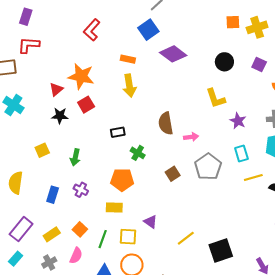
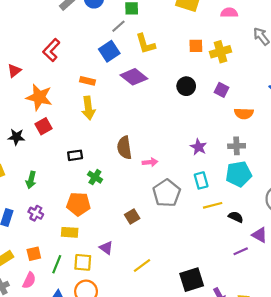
red triangle: (56, 89) -> (14, 71), moved
yellow L-shape: (216, 98) -> (145, 44), moved
brown square: (173, 174) -> (132, 217), moved
orange square: (80, 229) -> (34, 254), turned 32
black square: (221, 250) -> (192, 280), moved

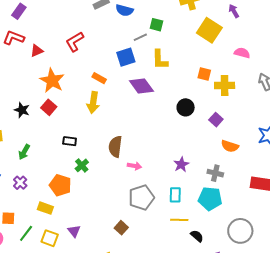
red square: (43, 126) -> (49, 107), turned -35
brown square: (132, 217) -> (121, 228), moved, turned -32

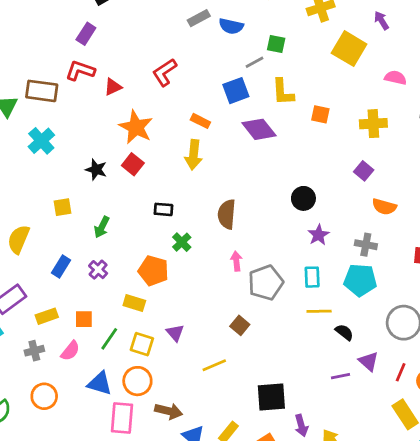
orange square: (204, 74) -> (320, 114), moved
black circle: (186, 107) -> (303, 198), moved
pink arrow: (134, 166) -> (236, 261), moved, turned -104

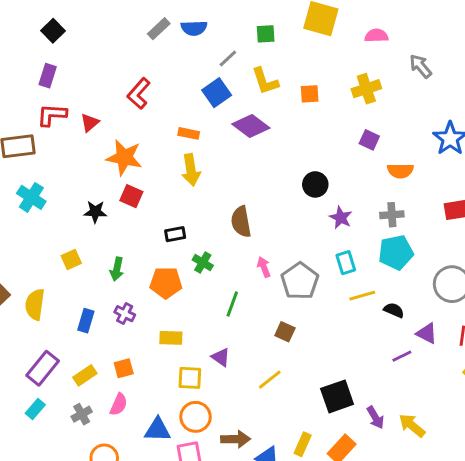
green square: (276, 44) -> (266, 34), moved
orange pentagon: (153, 271) -> (166, 283), moved
green line: (109, 339) -> (232, 304), moved

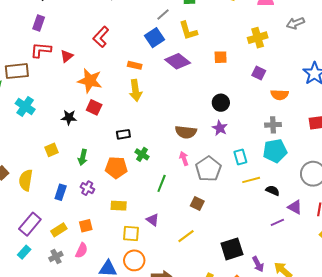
gray arrow: (421, 66) -> (295, 23), turned -72
orange square: (310, 94) -> (221, 57), moved
purple star: (341, 218) -> (220, 128), moved
brown semicircle: (241, 222) -> (186, 132), moved, turned -75

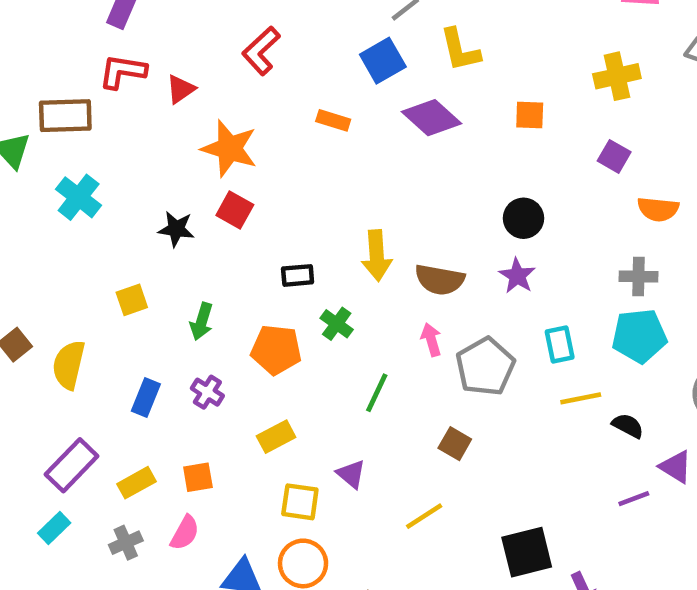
yellow arrow: (136, 90) -> (377, 255), moved
yellow rectangle: (119, 206) -> (276, 437), turned -35

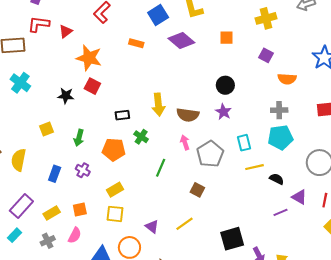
purple triangle: (351, 474) -> (152, 227), moved
yellow square: (300, 502) -> (115, 214), moved

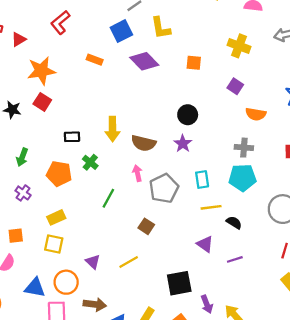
yellow cross: (266, 18) -> (239, 46), turned 30
orange star: (89, 58) -> (41, 71), turned -30
purple triangle: (299, 197) -> (205, 244), moved

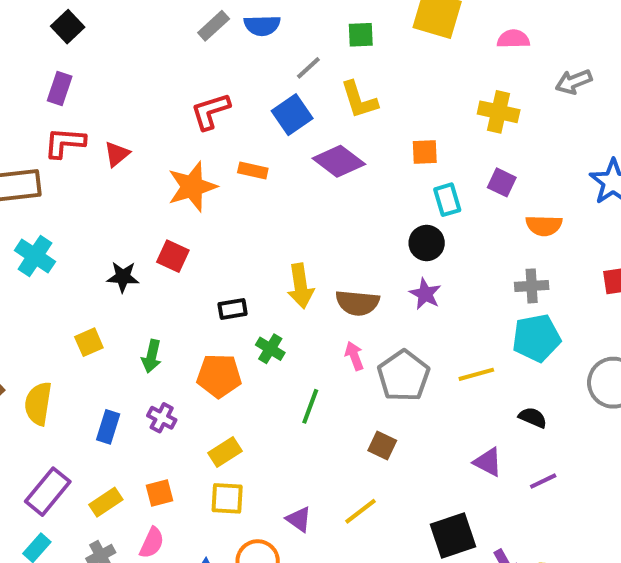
red L-shape: (60, 22) -> (211, 111), moved, turned 30
orange star: (41, 71) -> (192, 187), moved
cyan rectangle: (202, 179) -> (447, 200), moved
yellow line: (211, 207) -> (476, 374), moved

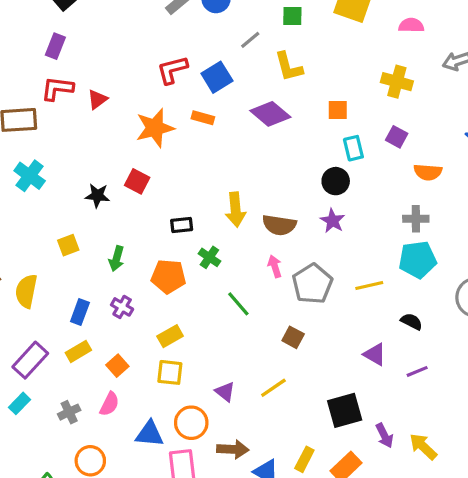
blue square: (292, 115) -> (217, 77), moved
green line: (310, 406) -> (238, 304), turned -64
orange square: (159, 493) -> (117, 366), turned -30
yellow rectangle: (106, 502) -> (78, 351), moved

